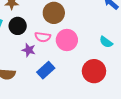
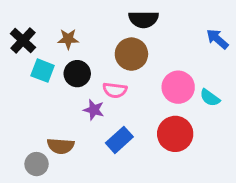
pink circle: (67, 40) -> (178, 87), moved
red circle: (94, 71) -> (175, 134), moved

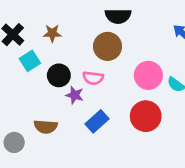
cyan square: (43, 71) -> (30, 61), turned 36
black circle: (77, 74) -> (59, 75), moved
gray circle: (37, 164) -> (14, 142), moved

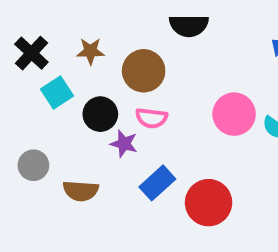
brown circle: (108, 46) -> (144, 71), moved
red circle: (146, 116) -> (209, 203), moved
gray circle: (14, 142) -> (33, 165), moved

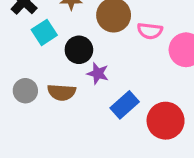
pink semicircle: (151, 118) -> (150, 31), moved
brown semicircle: (81, 191) -> (62, 92), moved

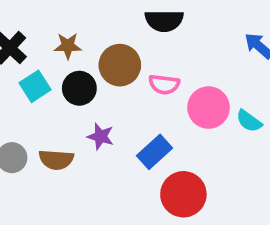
black circle: (79, 50) -> (79, 88), moved
blue rectangle: (125, 105) -> (155, 152), moved

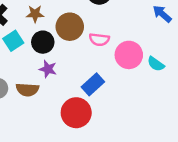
purple star: (101, 136) -> (48, 69), moved
red circle: (183, 194) -> (76, 113), moved

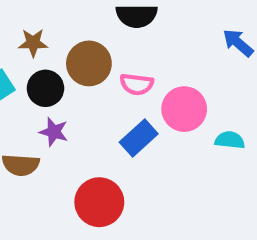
cyan semicircle: (156, 64) -> (230, 140), moved, turned 150
blue rectangle: (93, 84) -> (139, 138), moved

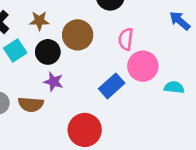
pink semicircle: (137, 84) -> (126, 39), moved, turned 90

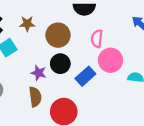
black circle: (48, 52) -> (60, 64), moved
brown semicircle: (31, 104) -> (35, 97), moved, turned -102

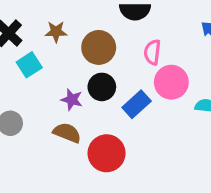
brown semicircle: (35, 97) -> (67, 133), turned -60

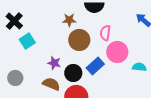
brown star: (56, 32) -> (69, 20), moved
brown circle: (99, 47) -> (79, 40), moved
black circle: (102, 87) -> (73, 73), moved

